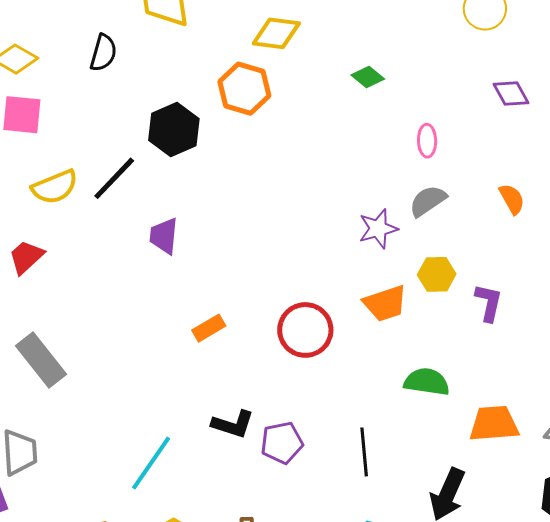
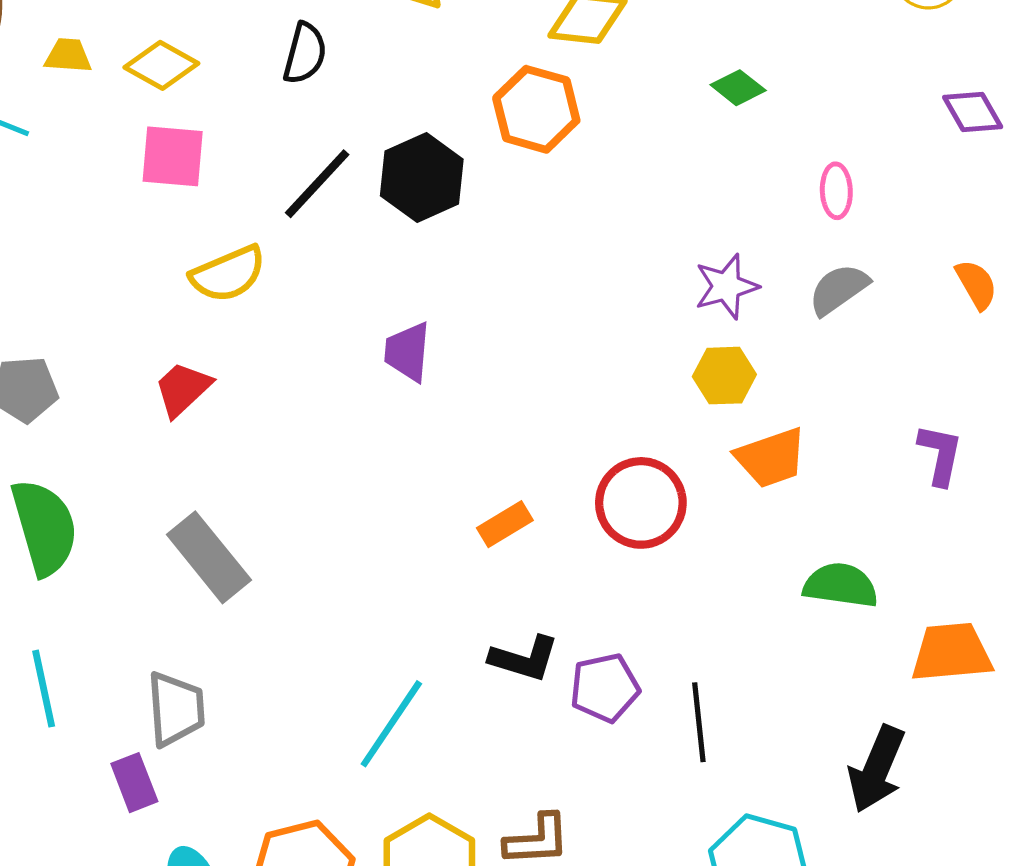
black line: (114, 178) -> (317, 184), moved
purple star: (378, 229) -> (726, 286), moved
yellow hexagon: (437, 274) -> (724, 376), moved
orange rectangle: (209, 328) -> (505, 524), moved
black line: (364, 452) -> (699, 722), moved

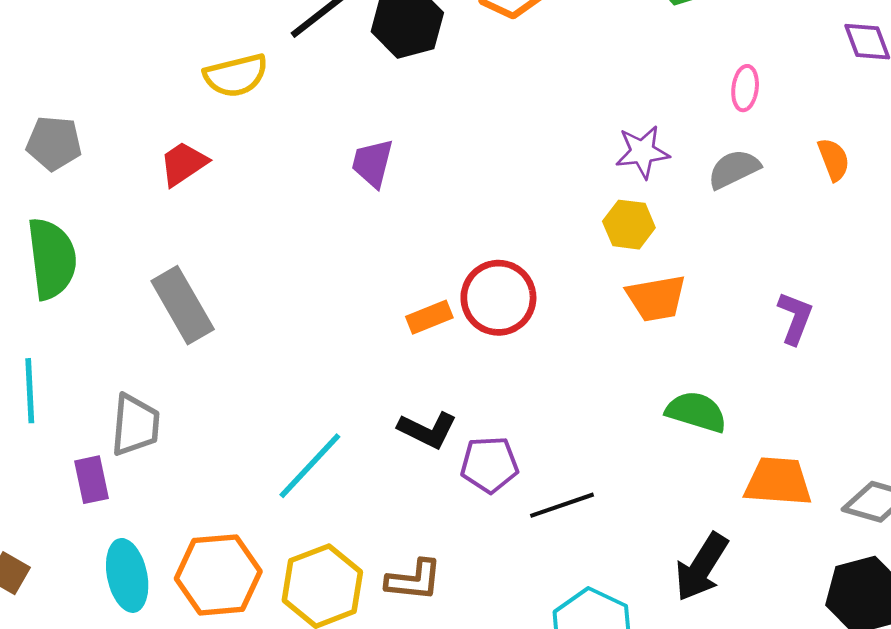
orange semicircle: (976, 284) -> (834, 160), moved
red circle: (641, 503) -> (498, 298), moved
black line: (699, 722) -> (562, 505), turned 68

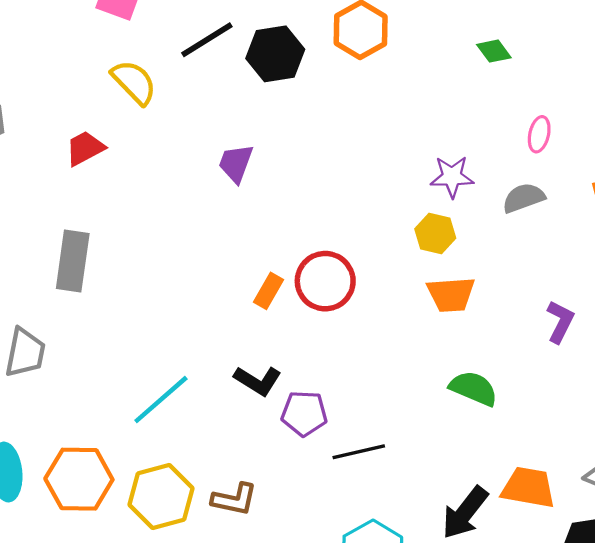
yellow semicircle: (236, 75) -> (134, 82), turned -126
gray rectangle: (183, 305) -> (73, 261), turned 32
orange rectangle: (429, 317) -> (269, 291), turned -44
orange trapezoid: (778, 482) -> (528, 487), moved

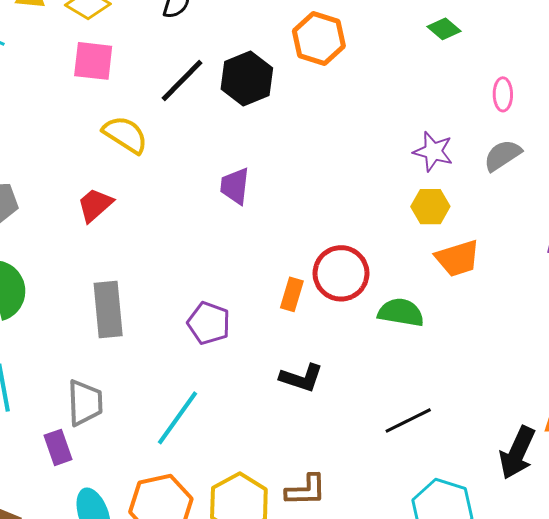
purple star: (452, 177) -> (433, 152), turned 30
green semicircle: (474, 388) -> (401, 312), moved
cyan line: (161, 400) -> (177, 418), moved
purple pentagon: (304, 413) -> (209, 323), moved, turned 30

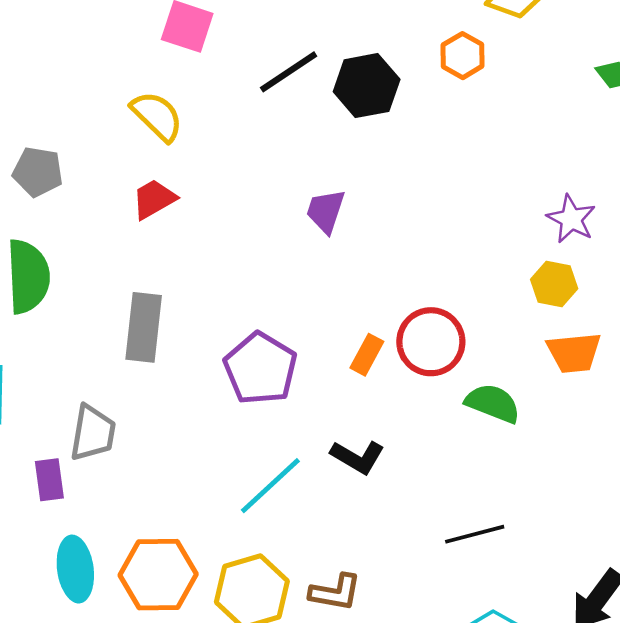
orange hexagon: (319, 38) -> (463, 56), size x0.7
yellow semicircle: (125, 135) -> (157, 116), moved
purple pentagon: (209, 323) -> (261, 368), size x1.4
cyan line: (177, 418) -> (270, 486), moved

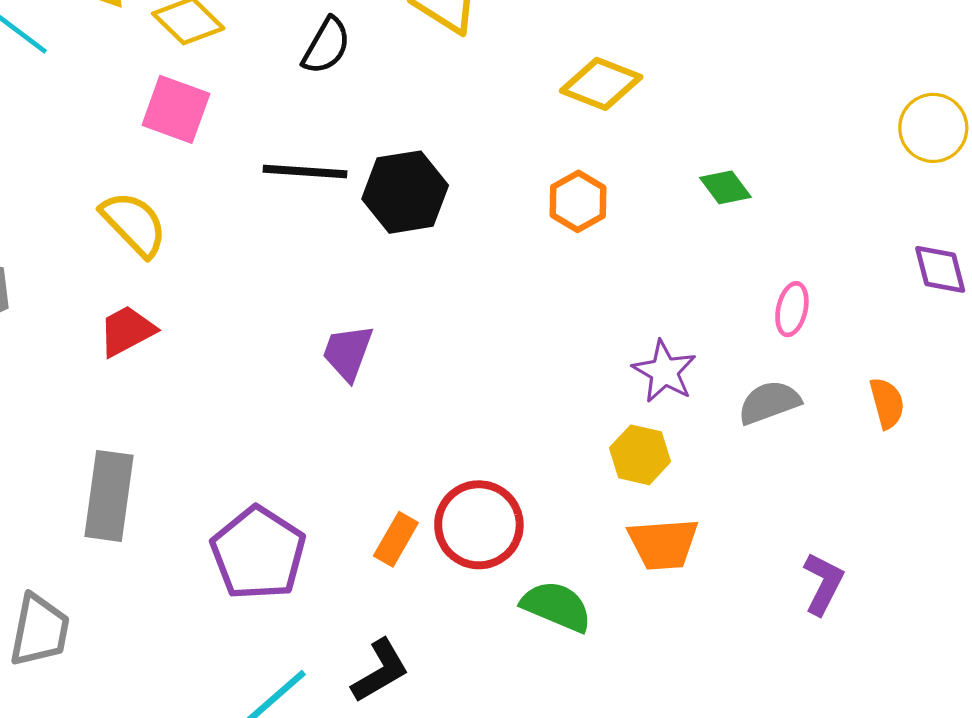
orange hexagon: (463, 56) -> (578, 201), moved
black line: (289, 72) -> (305, 172), turned 36
black L-shape: (358, 457) -> (380, 671), turned -62

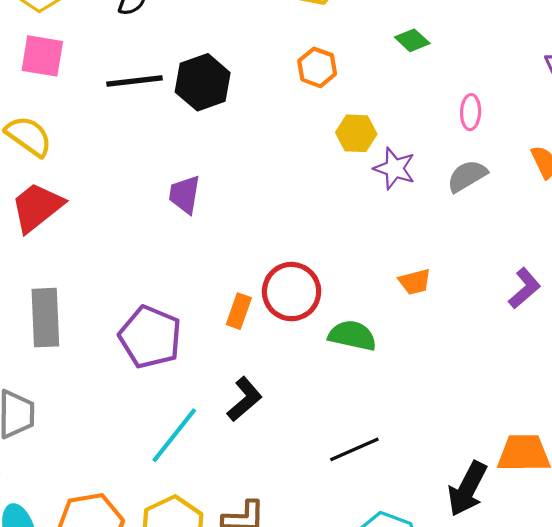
red trapezoid: (127, 331) -> (37, 207), size x1.4
yellow hexagon: (640, 455) -> (356, 133), moved
orange trapezoid: (663, 544) -> (415, 282), size x0.7
purple L-shape: (823, 584) -> (524, 288), turned 33

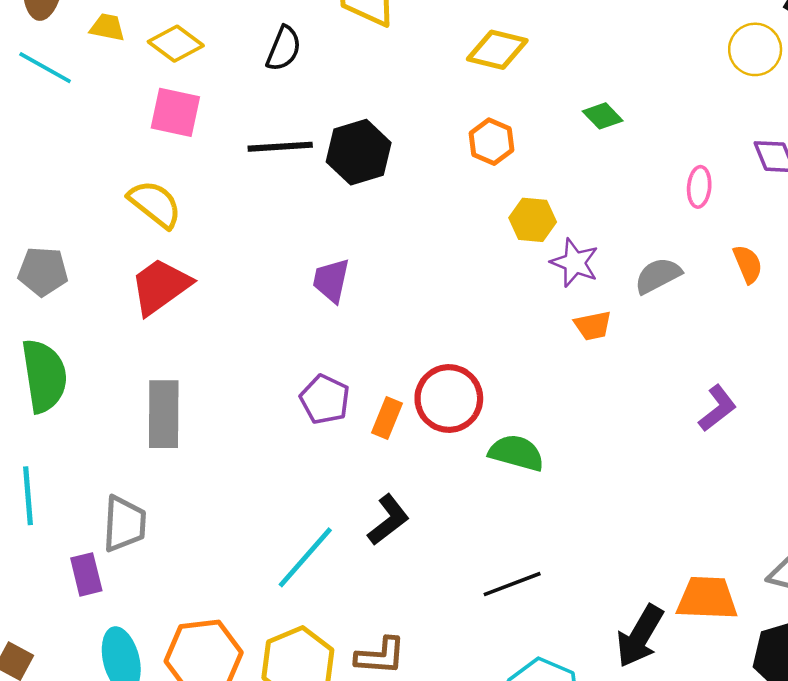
pink ellipse: (471, 112) -> (699, 187), moved
orange trapezoid: (415, 282) -> (593, 326), moved
purple pentagon: (150, 337) -> (325, 399), moved, size x0.7

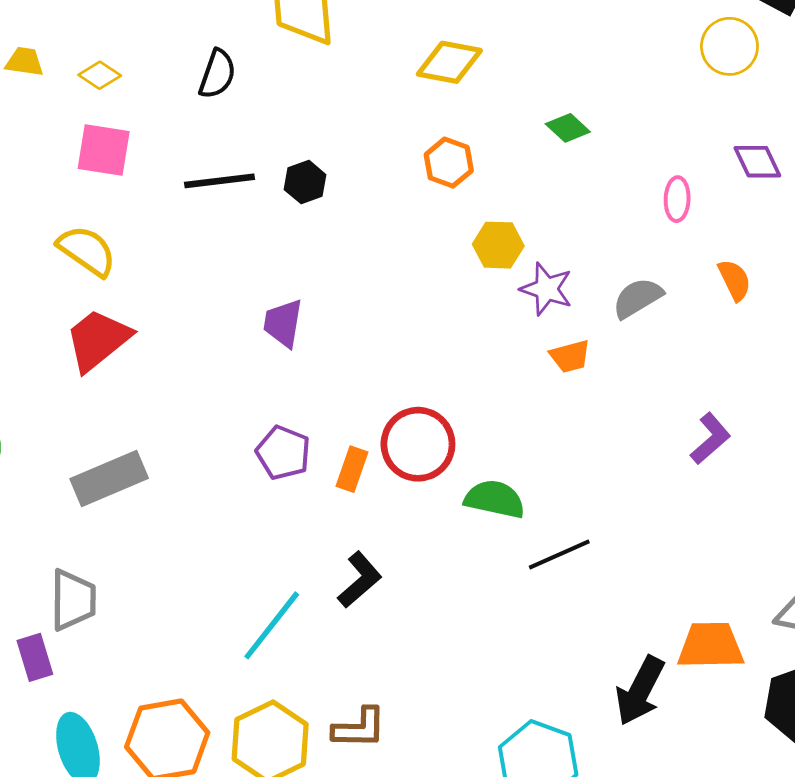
yellow diamond: (176, 44) -> (100, 75), size x0.7
black hexagon: (359, 152) -> (305, 182), size x0.6
gray rectangle: (164, 414) -> (109, 478), turned 70
black line: (512, 584) -> (559, 554), moved

